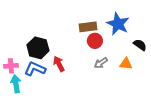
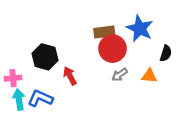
red circle: (95, 41) -> (113, 49), size x1.5
black semicircle: (140, 45) -> (166, 53), turned 72
blue L-shape: (35, 69) -> (40, 98), moved

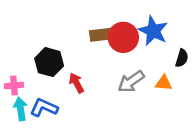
brown rectangle: (104, 32) -> (101, 35), moved
red circle: (113, 49) -> (123, 37), moved
gray arrow: (120, 75) -> (131, 82), size x1.5

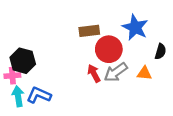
red circle: (123, 37) -> (109, 49), moved
black hexagon: (49, 62) -> (23, 61), moved
red arrow: (76, 83) -> (94, 73), moved

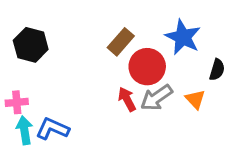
brown rectangle: (89, 31) -> (121, 42), turned -42
black hexagon: (23, 61) -> (31, 45), moved
orange triangle: (144, 73) -> (195, 99), turned 42

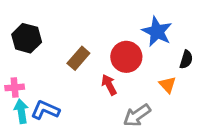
brown rectangle: (121, 42) -> (78, 58), moved
gray arrow: (156, 98) -> (137, 115), moved

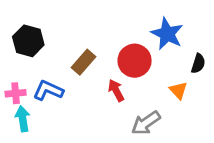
blue L-shape: (45, 110) -> (48, 90), moved

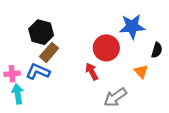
blue star: (167, 34) -> (132, 27), turned -30
black hexagon: (28, 41) -> (41, 32), moved
brown rectangle: (84, 62) -> (49, 52), moved

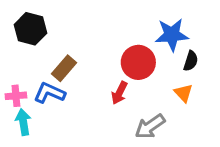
black hexagon: (41, 32) -> (31, 29), moved
black semicircle: (157, 50) -> (191, 61), moved
red arrow: (92, 71) -> (119, 93), turned -126

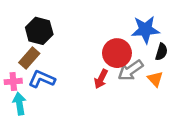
black hexagon: (31, 29) -> (39, 31), moved
brown rectangle: (64, 68) -> (29, 58), moved
gray arrow: (150, 126) -> (131, 70), moved

